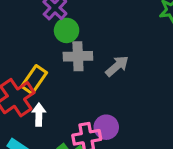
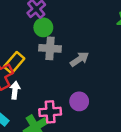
purple circle: (106, 127) -> (79, 101), moved

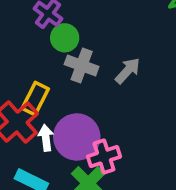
gray cross: (50, 48) -> (82, 66), turned 30
purple circle: (79, 101) -> (77, 137), moved, size x1.6

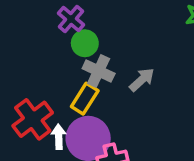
yellow rectangle: (35, 99) -> (85, 99), moved

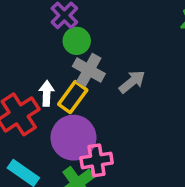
white arrow: (59, 137) -> (47, 93), moved

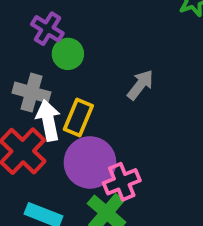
gray cross: (89, 70) -> (31, 93), moved
white arrow: (47, 93) -> (48, 120), size x1.4

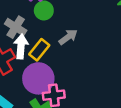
gray arrow: (140, 85) -> (68, 37), moved

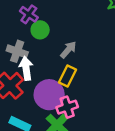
yellow rectangle: (39, 50) -> (67, 76), moved

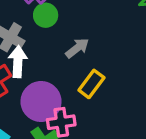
yellow rectangle: (67, 76) -> (91, 84), moved

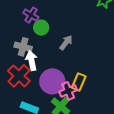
yellow rectangle: (91, 84) -> (79, 82), moved

